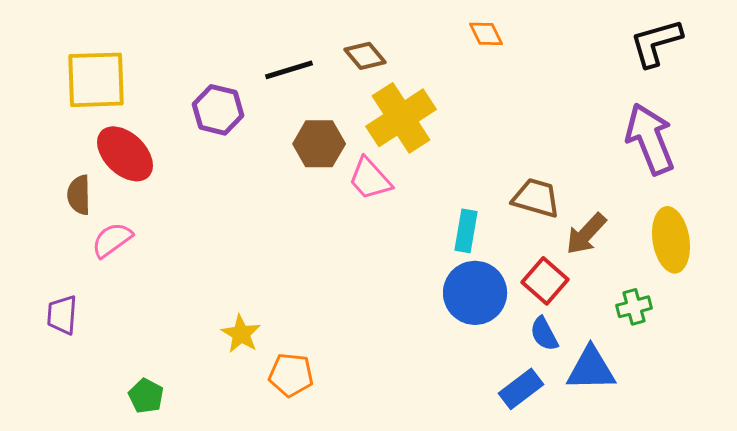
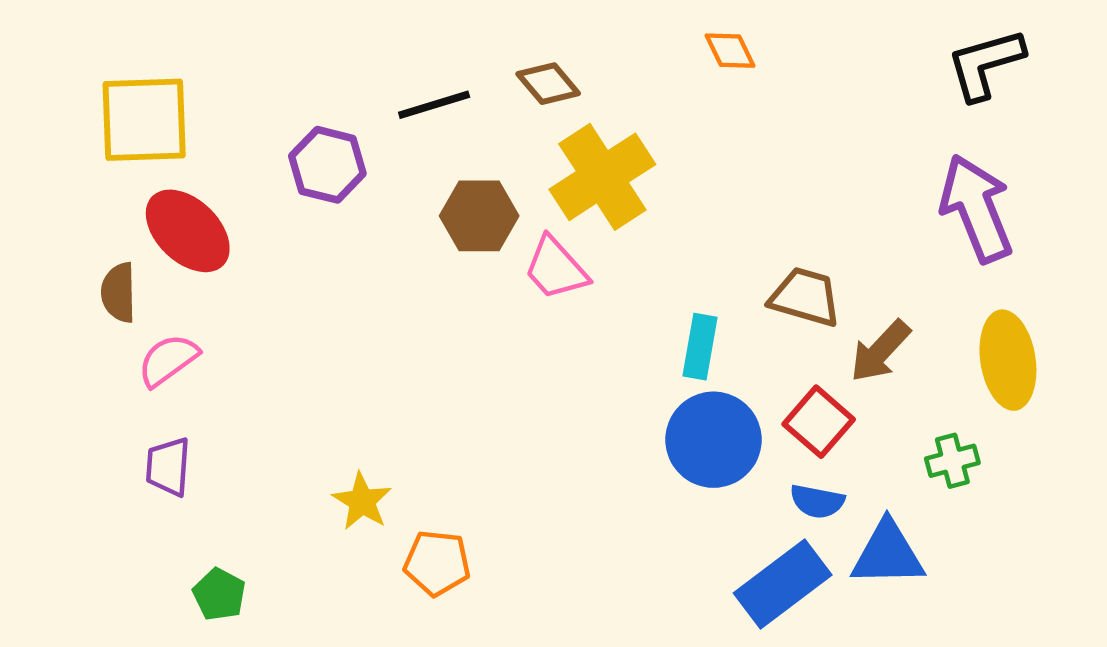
purple trapezoid: (62, 315) -> (168, 467), moved
blue semicircle: (544, 334) -> (817, 501), turned -51
blue rectangle: (521, 389) -> (783, 584), size x1.4

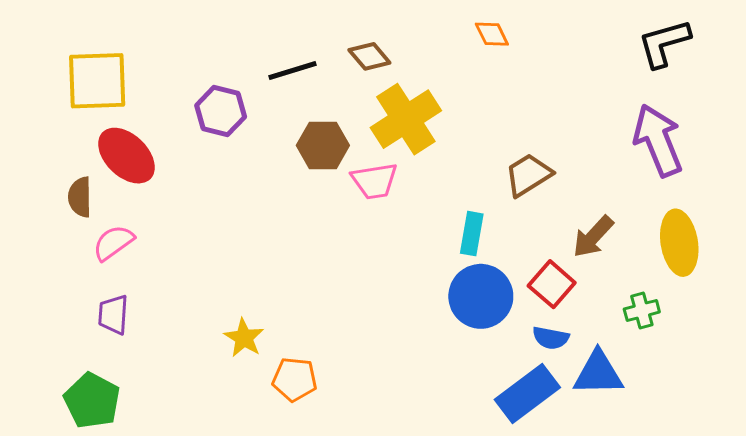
pink trapezoid: (556, 268) -> (375, 181), turned -57
brown trapezoid: (805, 297) -> (528, 175), moved, turned -48
green pentagon: (219, 594) -> (92, 401), moved, size x1.6

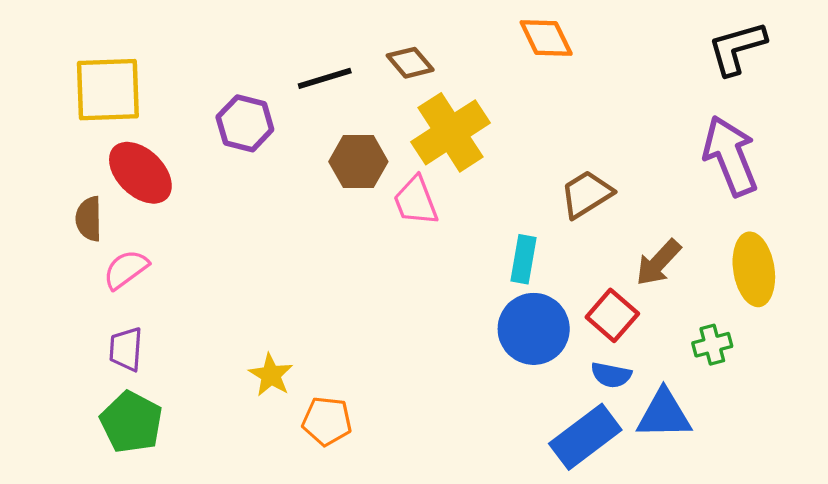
orange diamond: (492, 34) -> (546, 38), size x1.4
pink trapezoid: (375, 181) -> (416, 201), turned 78
green pentagon: (92, 401) -> (131, 422), moved

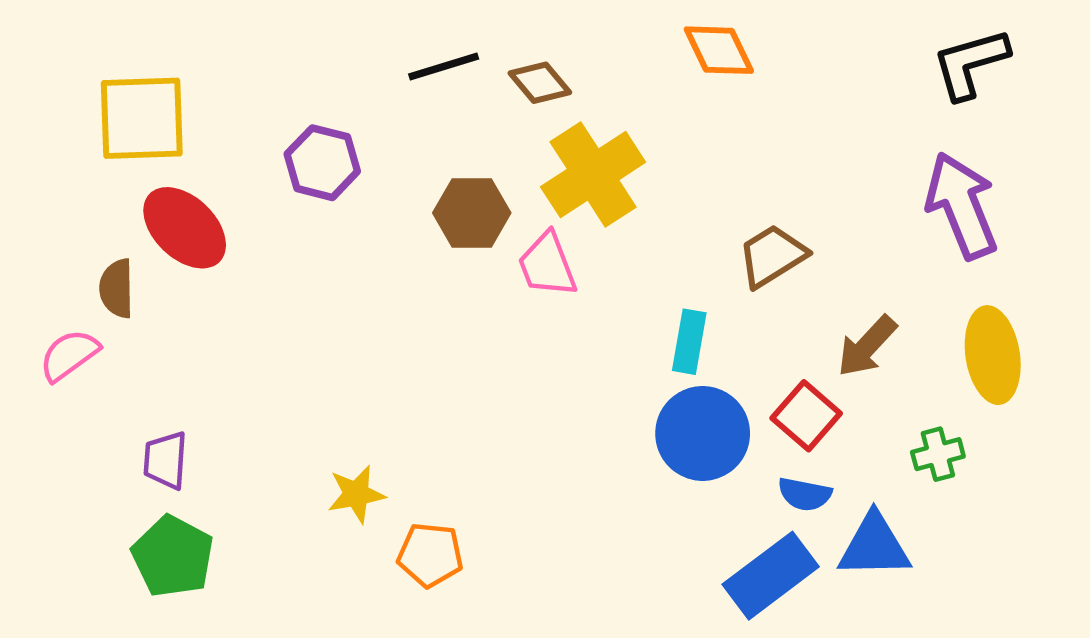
black line: (325, 78) -> (444, 66), moved
pink semicircle: (126, 269) -> (69, 355), moved
yellow star: (271, 375) -> (356, 494), turned 30

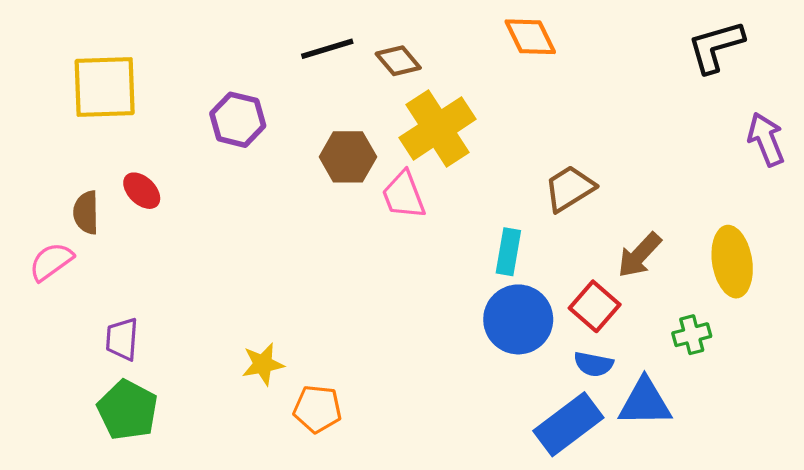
purple arrow: (962, 206) -> (766, 139), moved, size x0.7
red ellipse: (185, 228) -> (142, 191), moved, size x0.6

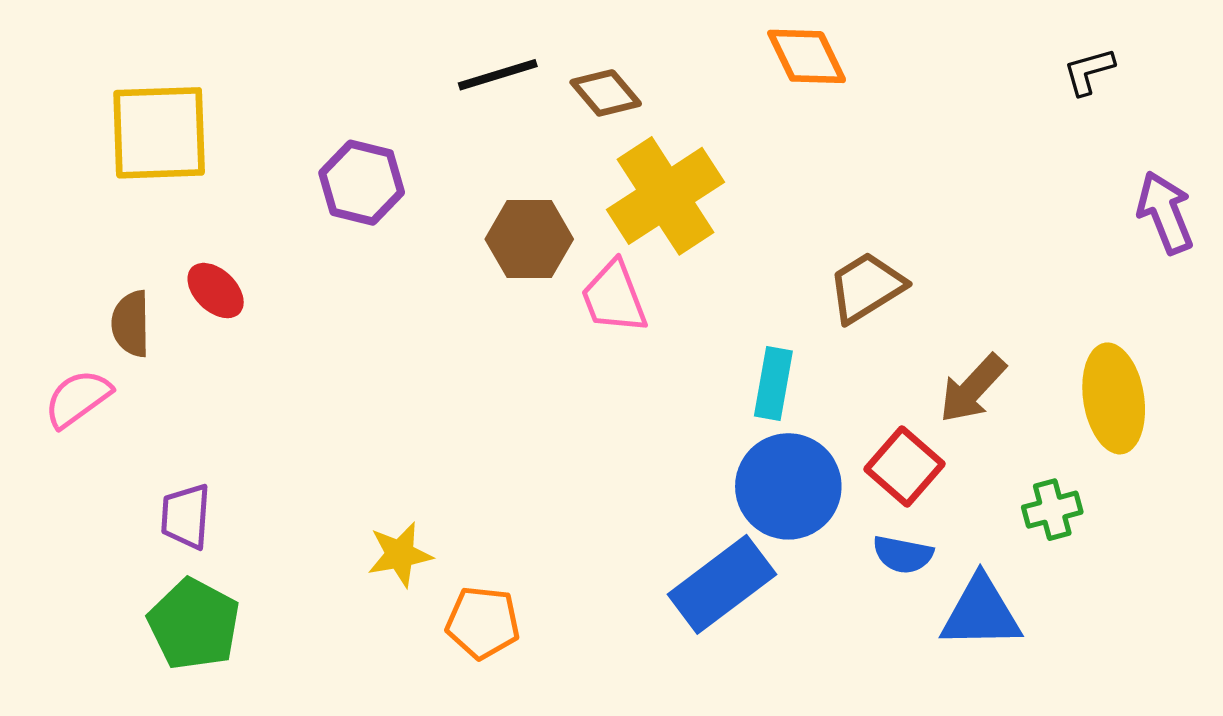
black L-shape: (716, 47) -> (1089, 71), size x0.6
blue rectangle: (568, 424) -> (722, 584), moved

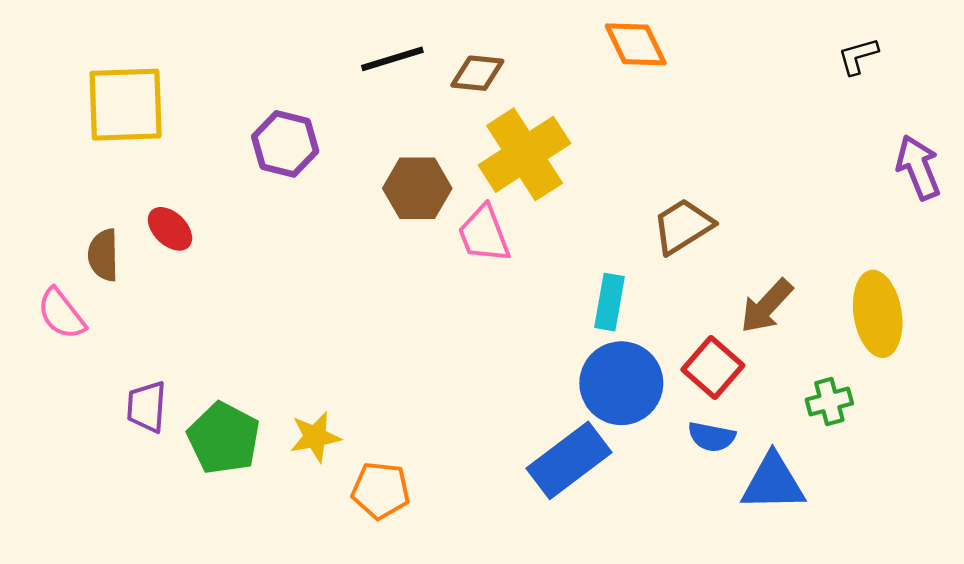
brown diamond: (606, 93) -> (477, 73), turned -44
pink semicircle: (78, 398) -> (61, 314), turned -92
green pentagon: (194, 624) -> (224, 438), moved

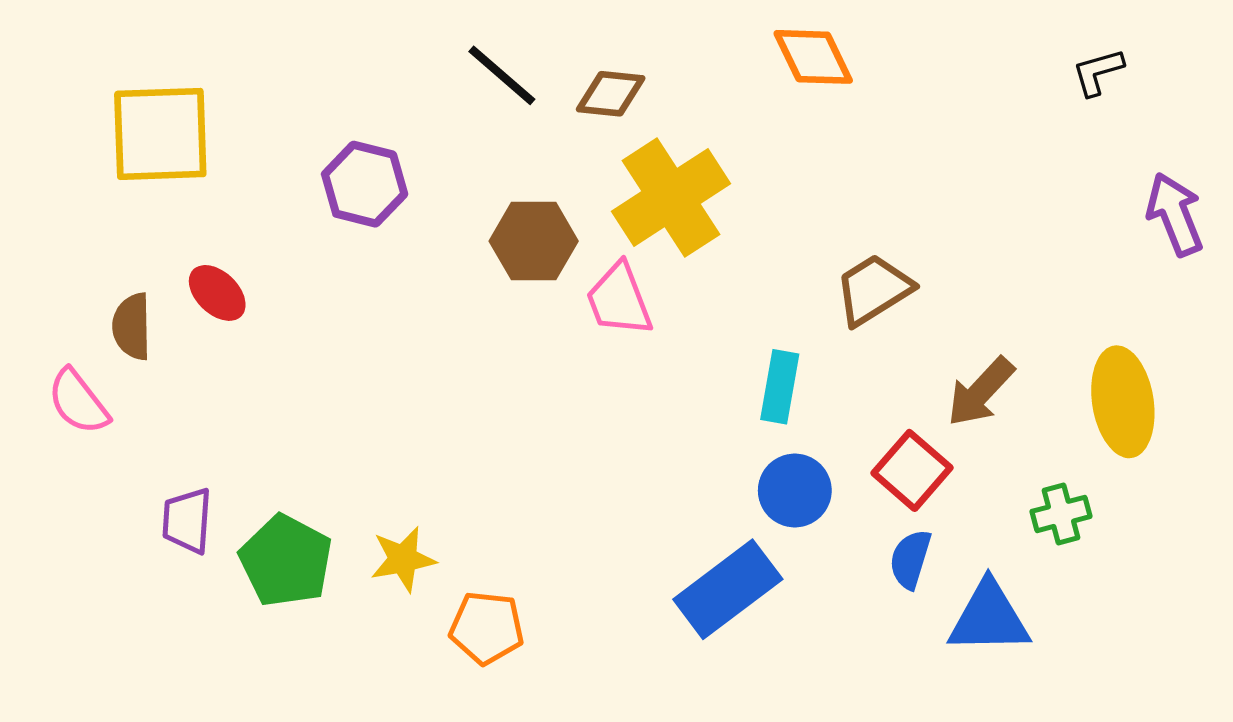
black line: (392, 59) -> (502, 75), turned 58
blue circle: (621, 383) -> (795, 491), size x0.7
blue semicircle: (712, 437) -> (910, 559), turned 96

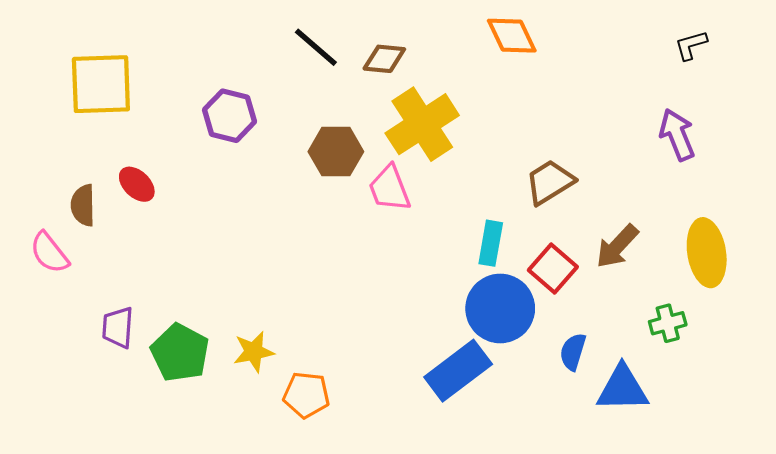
purple arrow: (1175, 214) -> (677, 135), moved
red square: (912, 470) -> (553, 268), moved
blue circle: (795, 491) -> (500, 308), size x1.5

